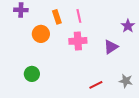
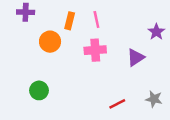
orange rectangle: (57, 17) -> (70, 21), turned 32

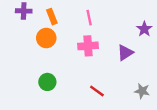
orange rectangle: (70, 21) -> (52, 17), moved, turned -35
green circle: (39, 90) -> (47, 82), moved
red line: (117, 104) -> (97, 91), moved, turned 63

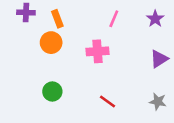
pink line: (89, 18) -> (114, 19), moved, turned 35
purple star: (144, 29) -> (155, 19), moved
purple triangle: (125, 53) -> (159, 59), moved

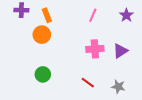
pink cross: (98, 51) -> (95, 49), moved
purple triangle: (159, 59) -> (120, 51), moved
gray star: (158, 102) -> (118, 87), moved

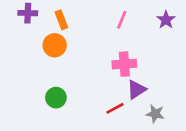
purple triangle: (120, 51) -> (136, 90), moved
red line: (88, 83) -> (115, 108), turned -64

